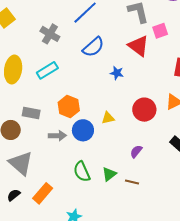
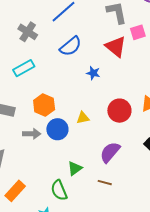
purple semicircle: (136, 151) -> (110, 152), size x1.6
green semicircle: (82, 172) -> (59, 190), moved
green triangle: (109, 174) -> (75, 168), moved

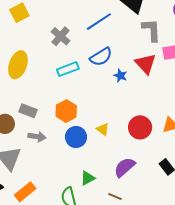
cyan rectangle: (24, 68) -> (68, 69), moved
blue star: (93, 73) -> (120, 76), moved
yellow triangle: (83, 118) -> (103, 129), turned 40
gray arrow: (32, 134) -> (37, 137), moved

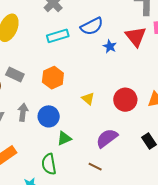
gray arrow: (37, 137) -> (23, 112), moved, turned -96
blue circle: (76, 137) -> (49, 116), moved
green triangle: (88, 178) -> (64, 138), moved

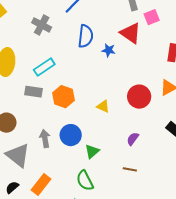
blue semicircle: (92, 26) -> (86, 36), turned -40
cyan rectangle: (58, 36) -> (44, 67), moved
gray rectangle: (15, 74) -> (34, 92), moved
purple semicircle: (107, 138) -> (133, 139), size x0.6

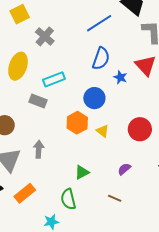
gray cross: (42, 25) -> (45, 36), moved
orange hexagon: (63, 97) -> (77, 123), moved
blue circle: (71, 135) -> (94, 98), moved

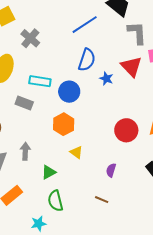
cyan rectangle: (54, 79) -> (40, 81), turned 30
blue circle: (94, 98) -> (69, 92), moved
yellow triangle: (103, 131) -> (76, 152), moved
purple semicircle: (124, 169) -> (111, 170), turned -32
green triangle: (82, 172) -> (49, 172), moved

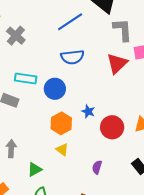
blue semicircle: (87, 60) -> (72, 57), turned 65
red triangle: (131, 67) -> (117, 63), turned 30
blue star: (106, 79) -> (88, 111), moved
orange hexagon: (64, 124) -> (61, 123), moved

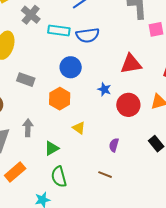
red triangle: (117, 63) -> (131, 64), moved, turned 35
cyan rectangle: (26, 78) -> (59, 30), moved
orange hexagon: (61, 123) -> (60, 99), moved

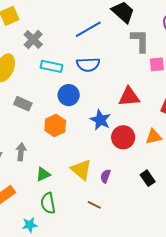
cyan rectangle: (59, 30) -> (52, 66), moved
blue star: (104, 89) -> (100, 120), size x1.5
yellow triangle: (79, 128) -> (81, 170), moved, size x1.6

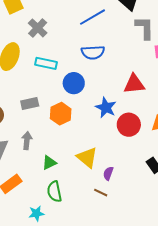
cyan rectangle: (52, 66) -> (46, 63), moved
gray rectangle: (23, 104) -> (30, 104), moved, turned -36
purple semicircle: (105, 176) -> (108, 173), moved

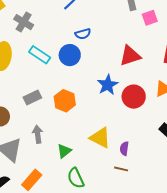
blue semicircle: (93, 52) -> (83, 34), size x0.7
cyan rectangle: (46, 63) -> (40, 55), turned 35
blue circle: (74, 83) -> (70, 55), moved
blue star: (106, 108) -> (108, 85), turned 30

